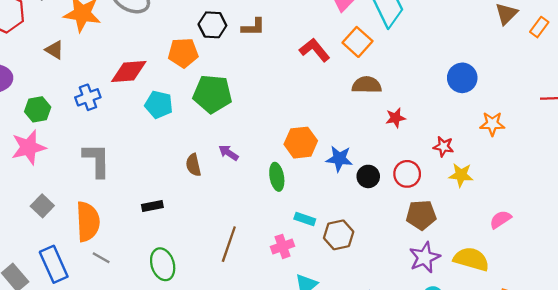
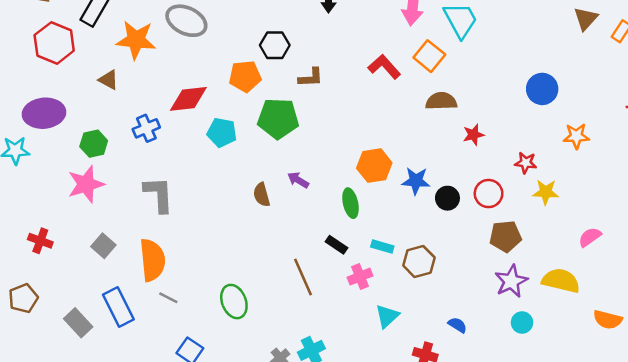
brown L-shape: (253, 27) -> (311, 78), moved
black rectangle: (152, 206) -> (337, 245), moved, turned 48
brown line: (229, 244) -> (303, 277), turned -40

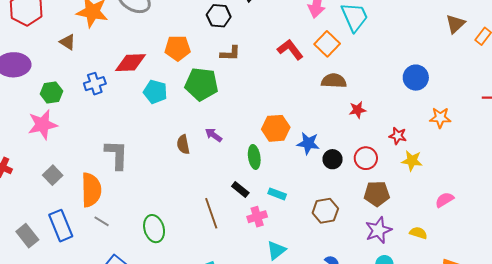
black hexagon: (275, 45) -> (219, 16), moved
gray L-shape: (159, 194) -> (117, 155), moved
brown hexagon: (419, 262) -> (325, 211), moved
yellow semicircle: (561, 281) -> (418, 233), size x0.6

